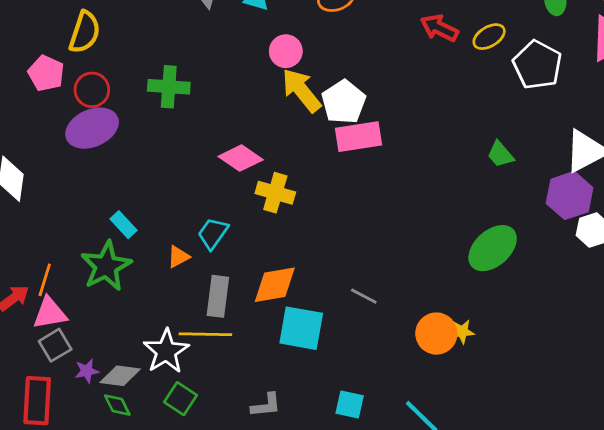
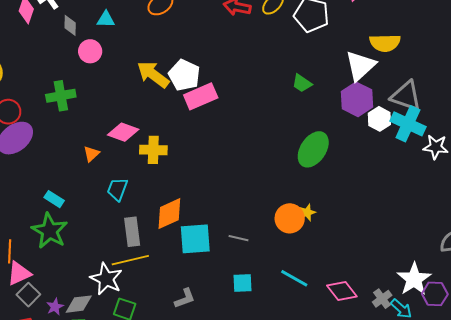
pink circle: (286, 51) -> (90, 51), moved
orange triangle: (178, 257) -> (91, 154), moved
gray line: (364, 296) -> (239, 238), moved

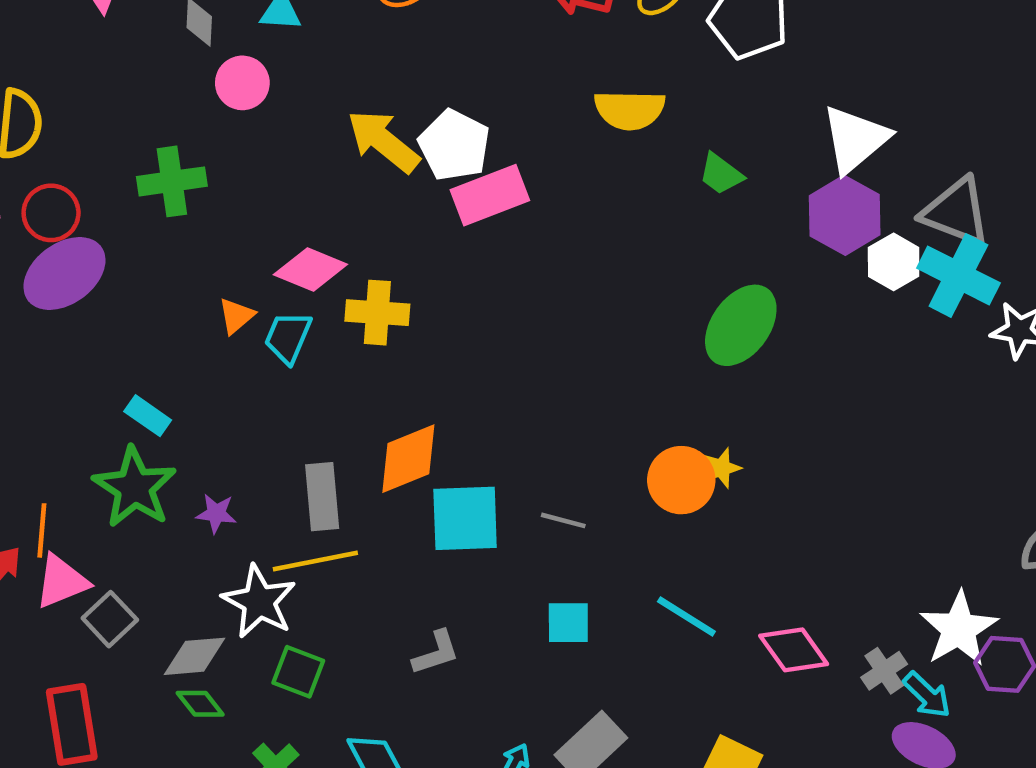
yellow semicircle: (385, 43) -> (630, 110), moved
cyan trapezoid: (117, 189) -> (288, 337), moved
gray square: (28, 295) -> (110, 619), moved
purple star: (55, 307) -> (216, 513), moved, turned 30

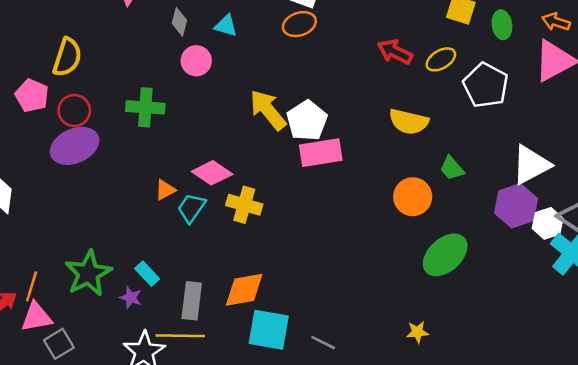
white hexagon: (894, 262) -> (548, 223), moved
cyan rectangle: (148, 416) -> (147, 274), moved
orange circle: (681, 480) -> (413, 197), moved

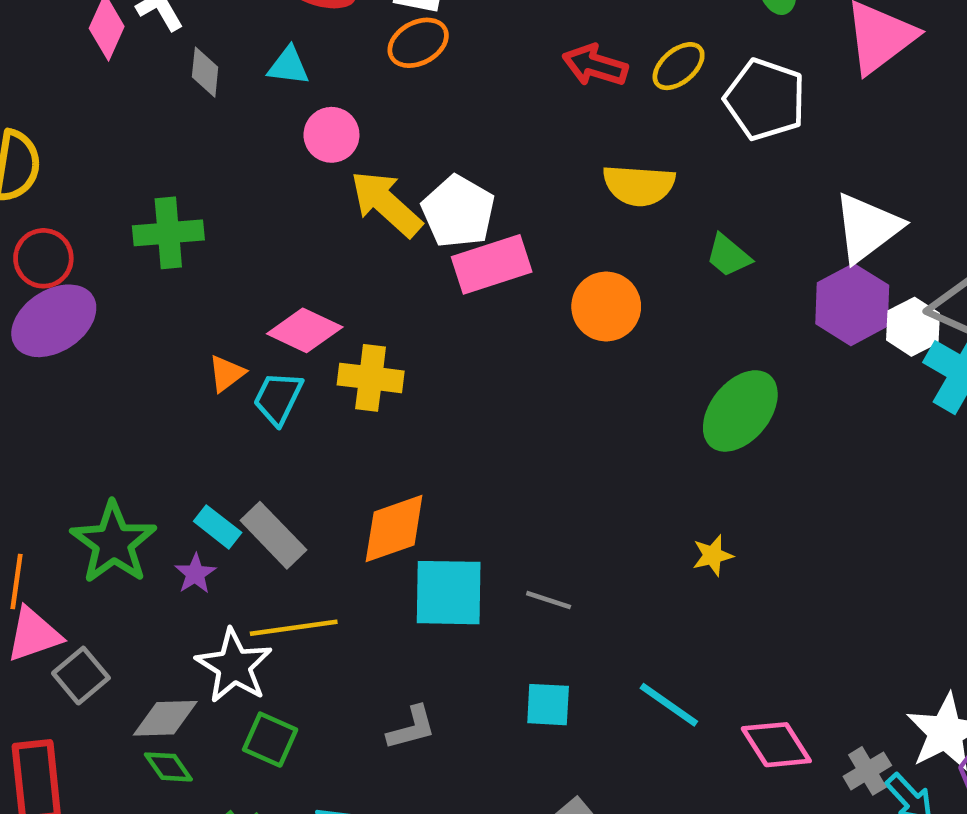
pink circle: (196, 61) -> (331, 135), moved
orange circle: (413, 197) -> (606, 307), moved
purple star: (131, 298) -> (195, 574), turned 30
gray rectangle: (192, 301) -> (273, 535), moved, turned -42

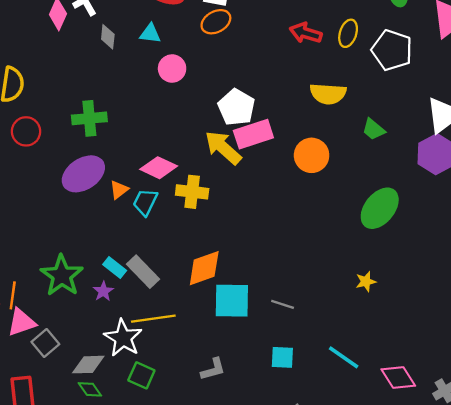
yellow ellipse: (679, 66) -> (348, 33), turned -32
yellow arrow: (386, 204) -> (223, 148), moved
purple ellipse: (54, 321) -> (83, 174), moved

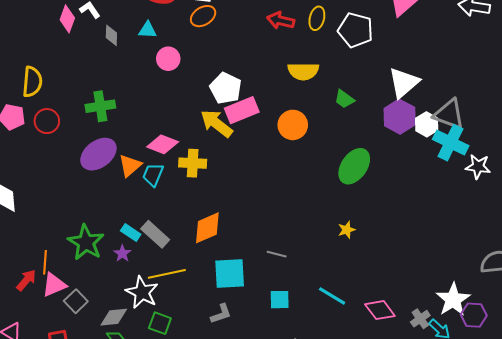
orange triangle: (119, 190) -> (130, 166), size x1.4
cyan square: (232, 301) -> (230, 274), moved

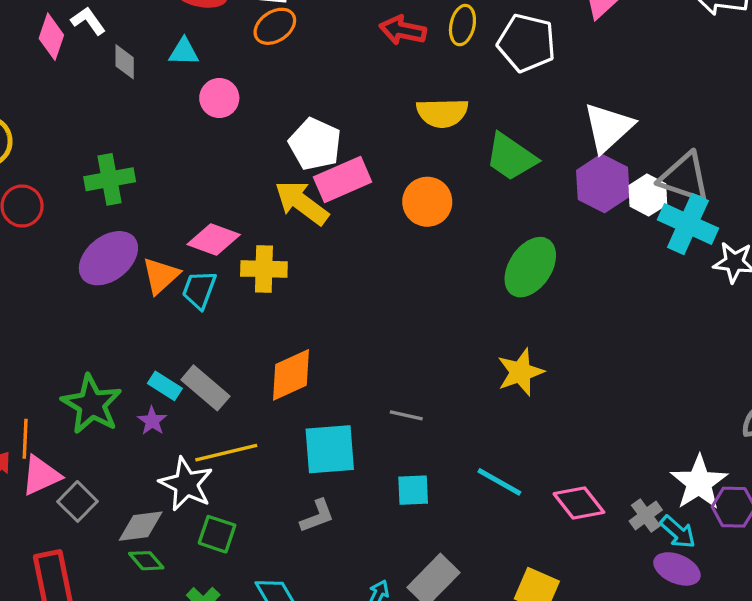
green trapezoid: (344, 99) -> (511, 157), size x1.6
yellow star: (347, 230) -> (520, 372), size x1.6

